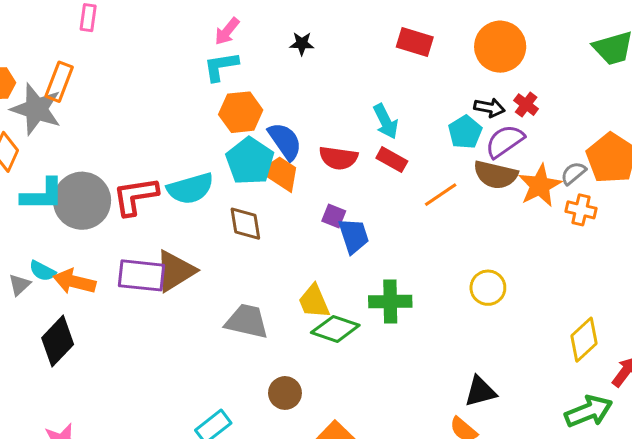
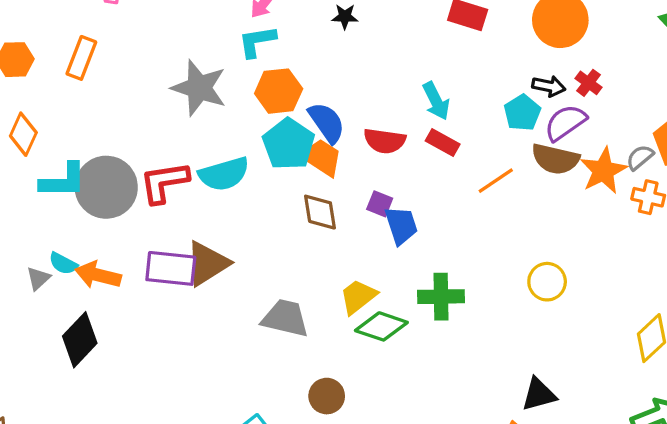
gray star: (36, 109) -> (199, 88), moved
brown diamond: (245, 224) -> (320, 212), moved
yellow trapezoid: (314, 301) -> (358, 297), turned 75

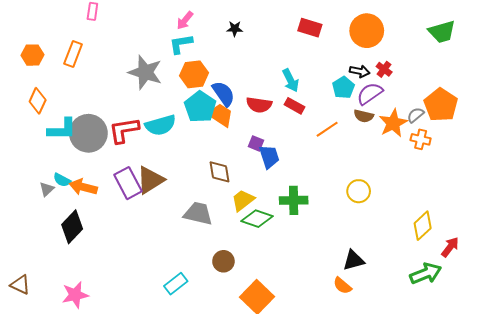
brown semicircle: (555, 159) -> (364, 116), size x0.7
brown diamond: (320, 212) -> (219, 172), moved
purple rectangle: (171, 268) -> (128, 183), turned 56

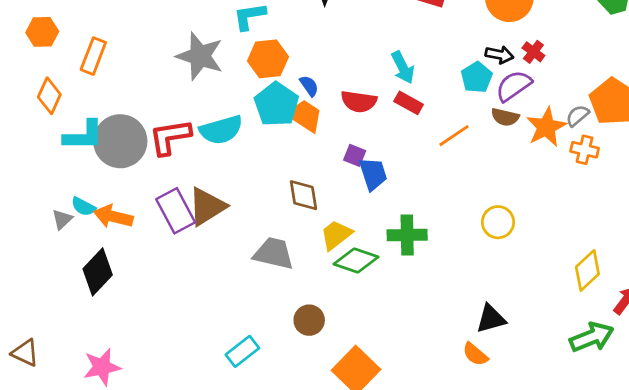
orange rectangle: (73, 54) -> (93, 56), moved
blue semicircle: (223, 94) -> (309, 86), size x0.6

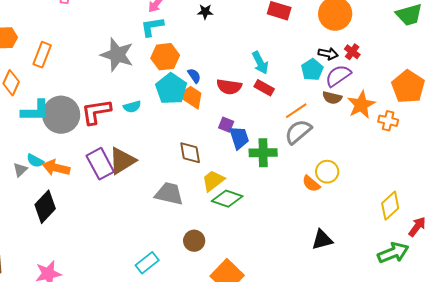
gray semicircle: (577, 116) -> (298, 132), moved, size x1.6
cyan semicircle: (221, 130) -> (132, 107), size x0.6
green cross: (407, 235) -> (263, 153), moved
orange semicircle: (475, 354) -> (311, 184), moved

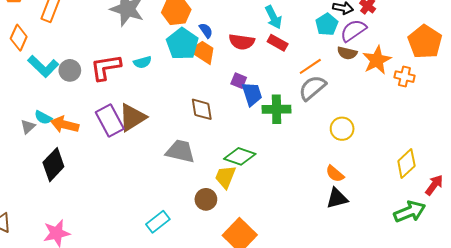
cyan L-shape: (35, 111) -> (43, 66), turned 44
gray circle: (61, 115) -> (70, 70), size x0.6
yellow trapezoid: (213, 181) -> (225, 177), moved, turned -30
orange semicircle: (311, 184) -> (335, 174), moved

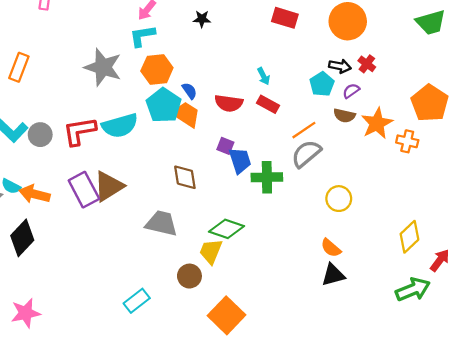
cyan arrow: (273, 17) -> (264, 76), size x0.7
purple semicircle: (353, 31) -> (351, 91), size x0.6
cyan semicircle: (142, 62) -> (120, 126), size x1.8

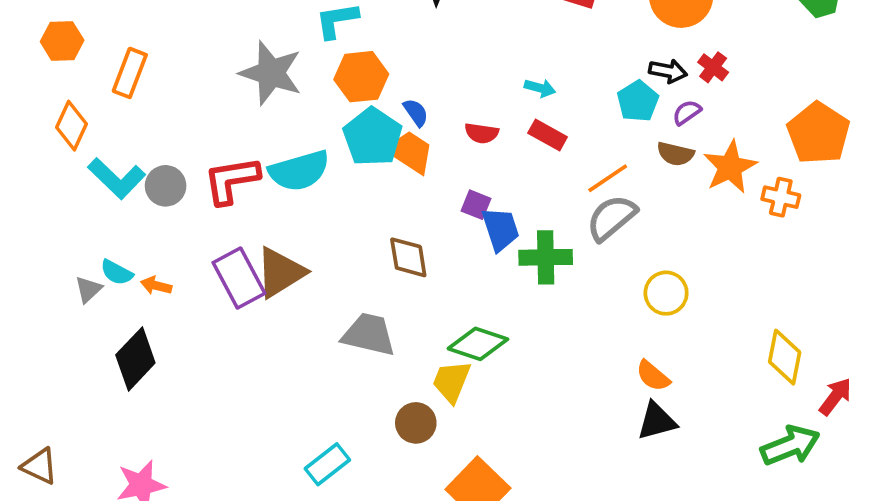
cyan arrow: (264, 76) -> (540, 88), turned -48
red semicircle: (229, 103) -> (482, 133), size x0.7
orange arrow: (35, 194) -> (156, 286), size x0.6
yellow diamond: (409, 237) -> (785, 357), turned -36

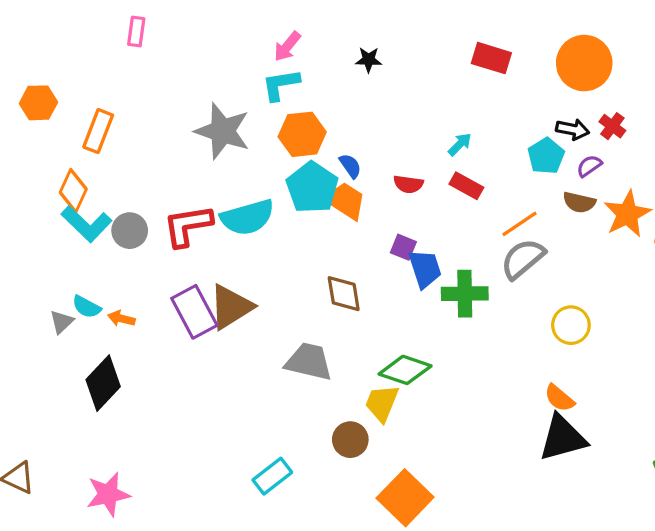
cyan arrow: (540, 88) -> (460, 144), turned -60
orange diamond: (71, 126) -> (73, 191), moved
black triangle: (657, 421) -> (563, 438), size x1.4

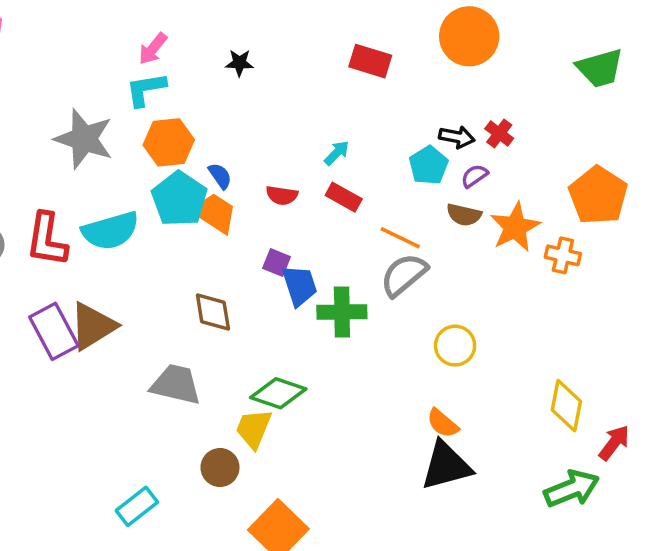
orange circle: (584, 63) -> (469, 36), moved
orange line: (520, 224) -> (400, 238), turned 60
red L-shape: (188, 226) -> (47, 240), turned -72

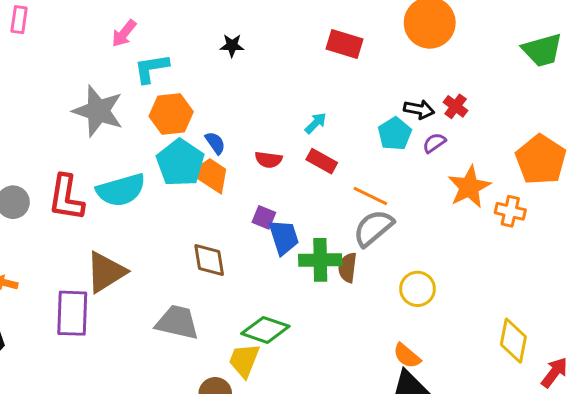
pink arrow: (153, 49) -> (124, 33), moved
brown semicircle: (464, 215) -> (348, 268), moved, turned 84
purple rectangle: (54, 331) -> (72, 313), moved, turned 30

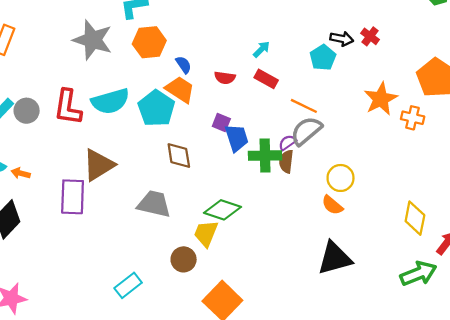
purple semicircle: (434, 143) -> (287, 143), moved
cyan pentagon: (180, 163) -> (156, 108), moved
orange semicircle: (407, 356) -> (332, 205), moved

